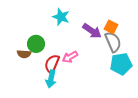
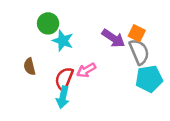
cyan star: (61, 17) -> (63, 41), moved
green circle: (36, 44) -> (48, 23), moved
brown semicircle: (24, 54) -> (30, 67), turned 72

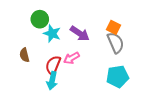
purple arrow: (113, 38) -> (80, 34), moved
cyan pentagon: (149, 79) -> (118, 77), moved

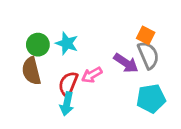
green circle: (40, 19) -> (38, 45), moved
purple arrow: (80, 34) -> (126, 63), moved
brown semicircle: (24, 55) -> (31, 71), size x1.5

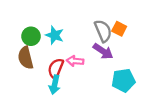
gray semicircle: (148, 55) -> (103, 31), moved
pink arrow: (92, 75) -> (75, 61), turned 35

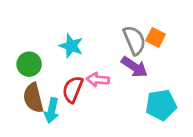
green circle: (31, 36) -> (29, 64), moved
brown semicircle: (26, 58) -> (33, 98), moved
cyan arrow: (55, 85) -> (52, 110), moved

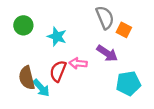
gray semicircle: (134, 40) -> (105, 18), moved
green circle: (29, 64) -> (23, 25), moved
cyan arrow: (52, 110) -> (41, 88), turned -54

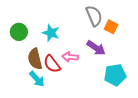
green circle: (23, 25) -> (19, 32), moved
red semicircle: (58, 71) -> (52, 64), turned -60
brown semicircle: (27, 78) -> (35, 59), moved

